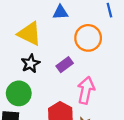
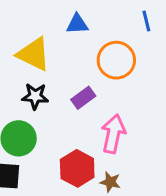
black star: (30, 64) -> (35, 96), turned 30

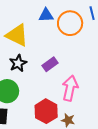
orange circle: (116, 60) -> (70, 23), moved
black star: (35, 96) -> (18, 63), turned -30

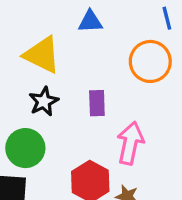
orange circle: (70, 23) -> (150, 61), moved
purple rectangle: (50, 64) -> (97, 103), turned -56

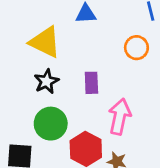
orange circle: (150, 61) -> (136, 48), size x0.7
green circle: (25, 148) -> (51, 124), moved

